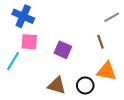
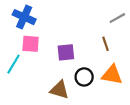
purple square: (63, 50) -> (66, 52), turned -30
black circle: (85, 85) -> (84, 77), moved

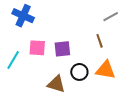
pink square: (31, 44) -> (37, 48), moved

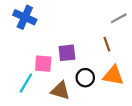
pink square: (37, 48) -> (43, 64), moved
cyan line: (13, 60) -> (26, 83), moved

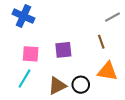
pink square: (43, 64) -> (31, 54), moved
black circle: (85, 78) -> (81, 85), moved
brown triangle: (60, 91) -> (57, 86), turned -42

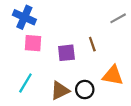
brown line: (101, 42) -> (92, 44), moved
pink square: (31, 54) -> (33, 43), moved

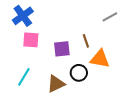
blue cross: (24, 17) -> (23, 16), turned 30
orange triangle: (113, 75) -> (100, 59), moved
black circle: (85, 90) -> (79, 73), moved

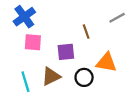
brown line: (86, 41) -> (86, 32), moved
cyan line: (24, 77) -> (25, 82), turned -48
brown triangle: (56, 84) -> (51, 76), moved

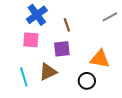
blue cross: (24, 17) -> (37, 15), moved
brown line: (86, 32) -> (67, 25), moved
black circle: (84, 77) -> (87, 81), moved

